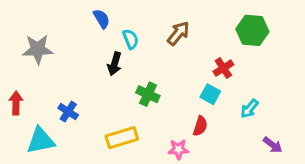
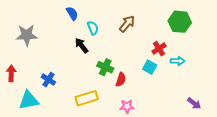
black arrow: (115, 64) -> (81, 45), turned 126
cyan arrow: (249, 109) -> (178, 61), moved, turned -128
red semicircle: (200, 126) -> (121, 80), moved

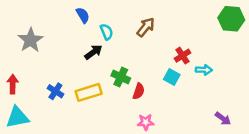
green hexagon: (180, 22) -> (231, 19), moved
gray star: (27, 35) -> (30, 40), turned -30
black arrow: (81, 45) -> (93, 52), turned 91
yellow rectangle: (87, 98) -> (89, 92), moved
cyan triangle: (29, 100) -> (17, 117), moved

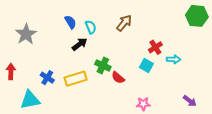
blue semicircle: (83, 15) -> (70, 22), moved
red semicircle: (139, 91) -> (118, 78), turned 112
cyan triangle: (17, 117) -> (30, 100), moved
pink star: (146, 122) -> (143, 104), moved

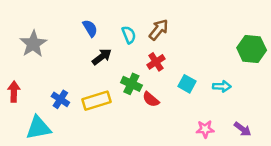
green hexagon: (197, 16) -> (252, 49), moved
cyan semicircle: (91, 27) -> (129, 35), moved
red cross: (155, 47) -> (156, 62), moved
cyan arrow: (174, 59) -> (222, 86), moved
pink star: (143, 104) -> (205, 129), moved

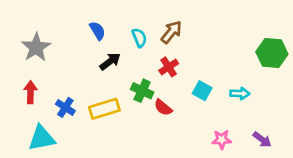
red arrow: (14, 92) -> (30, 92), moved

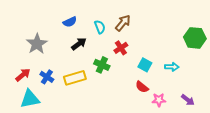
blue semicircle: (97, 31) -> (70, 22), turned 96
gray star: (36, 47) -> (37, 44), moved
red arrow: (30, 92) -> (23, 75), moved, turned 49
red semicircle: (163, 107) -> (142, 87), moved

